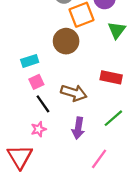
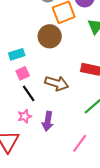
purple arrow: (78, 128) -> (48, 121), moved

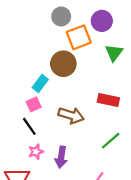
cyan rectangle: (17, 54) -> (40, 84), moved, turned -35
black line: (29, 93) -> (29, 126), moved

